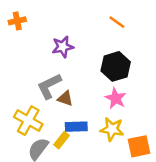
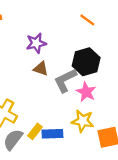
gray L-shape: (49, 86) -> (65, 80), moved
brown triangle: (65, 98) -> (41, 69), moved
blue rectangle: (76, 127) -> (52, 134), moved

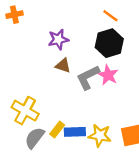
black hexagon: (86, 62) -> (109, 43), moved
pink star: (86, 92) -> (108, 75), moved
yellow star: (83, 121) -> (100, 135), moved

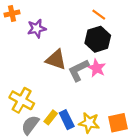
purple star: (58, 39) -> (37, 29), moved
brown triangle: (63, 66) -> (56, 60), size x1.5
blue rectangle: (75, 132) -> (67, 120), turned 66

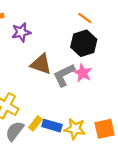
blue rectangle: (67, 120) -> (52, 126), turned -48

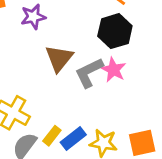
brown triangle: (41, 64) -> (59, 58), turned 50
blue rectangle: (52, 126) -> (73, 139), turned -54

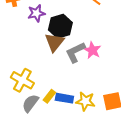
black hexagon: (115, 31) -> (60, 26), moved
blue rectangle: (73, 139) -> (64, 98), turned 48

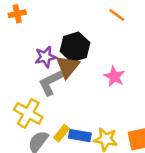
purple star: (36, 13) -> (45, 57), moved
gray L-shape: (75, 52) -> (50, 83), moved

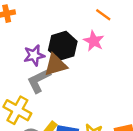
brown triangle: (68, 67) -> (56, 65), turned 35
pink star: (114, 76) -> (94, 41), moved

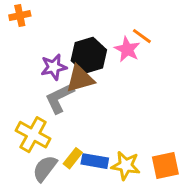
orange line: (103, 15) -> (142, 36), moved

